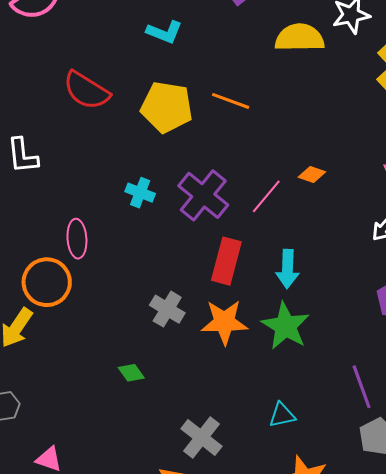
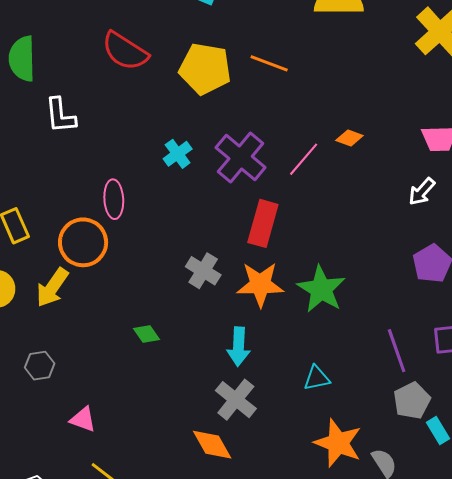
cyan cross: (140, 193) -> (178, 154), turned 32
cyan arrow: (288, 269) -> (239, 347), moved
green diamond: (131, 373) -> (146, 334), moved

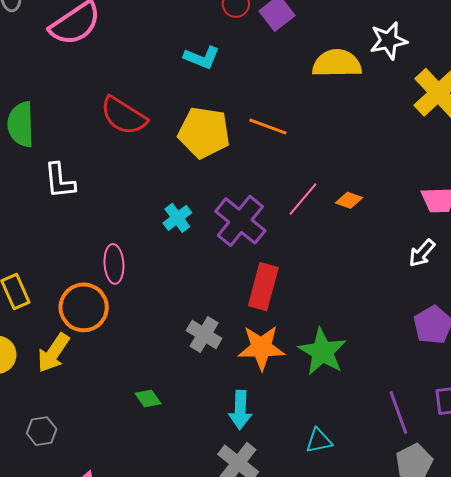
pink line: (304, 159) -> (303, 199), moved

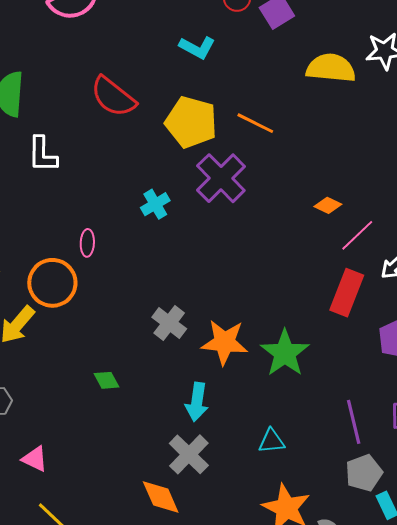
pink line: (303, 199) -> (357, 235), moved
purple cross: (240, 221) -> (221, 178), moved
pink ellipse: (114, 264) -> (87, 243), size x0.7
red rectangle: (263, 287) -> (347, 293), moved

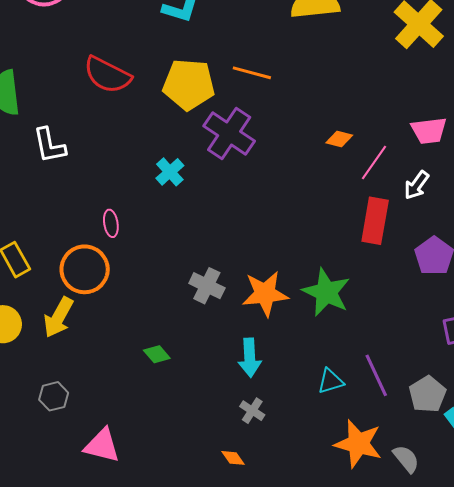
purple line: (354, 422) -> (376, 375), moved
gray cross: (189, 454) -> (252, 411), size x0.6
pink triangle: (35, 459) -> (102, 446), size x1.4
orange diamond: (161, 497) -> (233, 458), size x0.6

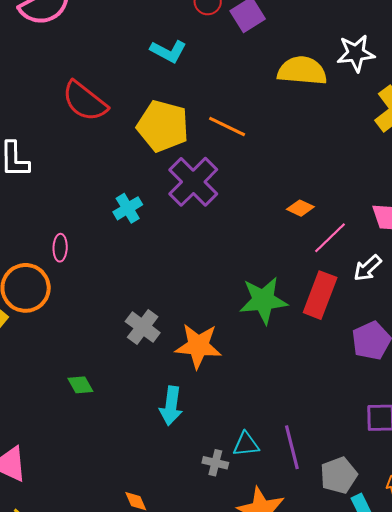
green star: (326, 292) -> (263, 300), moved, turned 30
gray cross: (252, 411) -> (215, 463), moved, turned -30

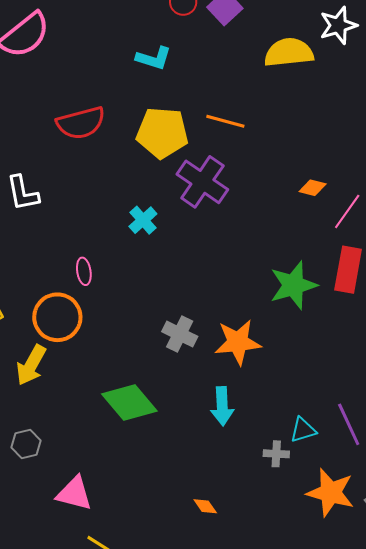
red semicircle: (85, 101) -> (81, 123), turned -42
green diamond: (80, 385) -> (129, 402), size x2.0

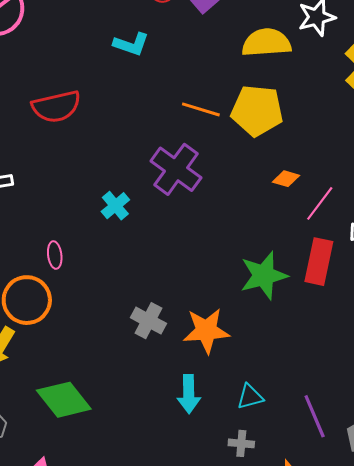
yellow pentagon: (162, 133) -> (257, 111), moved
green diamond: (129, 402) -> (64, 400), moved
cyan triangle: (303, 430) -> (250, 397), moved

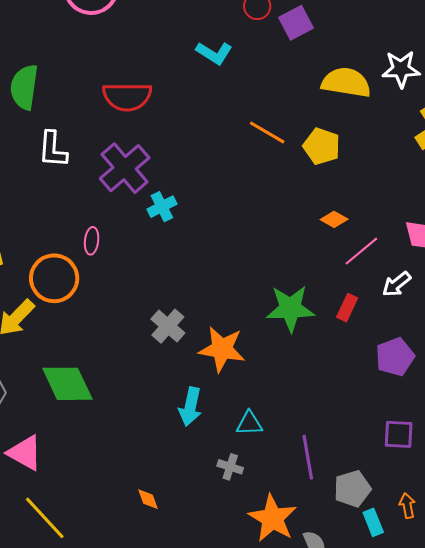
yellow pentagon: (257, 111) -> (322, 146), size x0.7
purple cross: (176, 169) -> (125, 168), moved
red rectangle: (319, 262) -> (347, 308), size x0.6

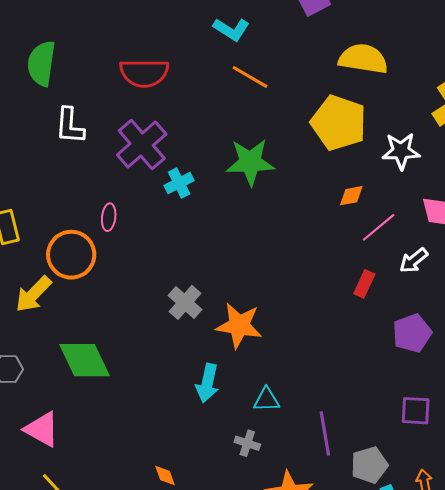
white star: (401, 69) -> (401, 151), moved
orange line: (267, 132) -> (250, 77), moved
yellow pentagon: (322, 146) -> (339, 123), size x1.5
orange diamond: (334, 219) -> (351, 196), turned -40
green star: (290, 308) -> (250, 162), moved

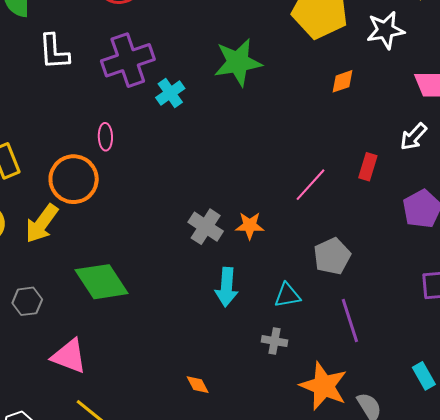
purple cross: (142, 145) -> (128, 60), turned 30
pink line: (379, 227) -> (311, 185), moved
gray cross: (185, 302) -> (206, 227), moved
orange star: (239, 325) -> (250, 226), size x0.6
gray pentagon: (369, 465) -> (332, 256), moved

